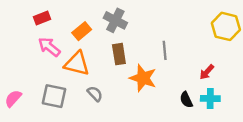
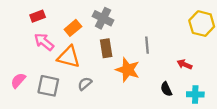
red arrow: (207, 72) -> (185, 64), turned 72
gray semicircle: (95, 94) -> (85, 84), turned -88
pink semicircle: (13, 99) -> (18, 80), moved
cyan cross: (210, 99) -> (195, 94), moved

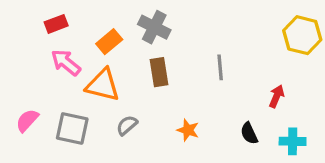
red arrow: (185, 64) -> (277, 96), turned 88
orange star: (128, 70) -> (188, 130), moved, size x0.6

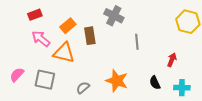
gray cross: (154, 27) -> (114, 16), moved
brown rectangle: (159, 72) -> (90, 36), moved
gray semicircle: (127, 125) -> (83, 88), moved
orange star: (188, 130) -> (117, 81), size x1.6

